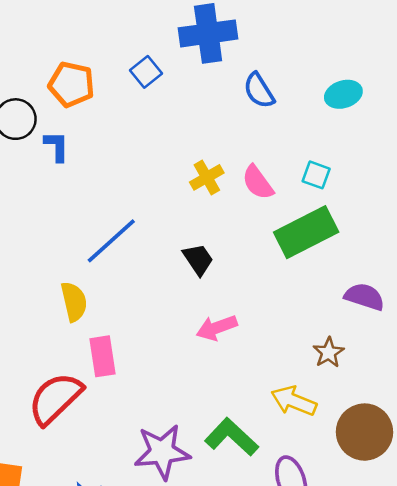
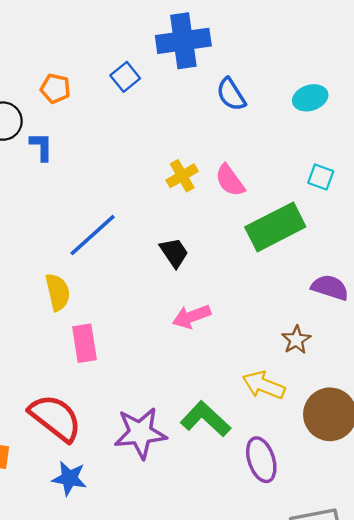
orange pentagon: (71, 84) -> (55, 88), size x0.7
cyan square: (316, 175) -> (321, 177), moved
red semicircle: (55, 398) -> (55, 418), moved, turned 82

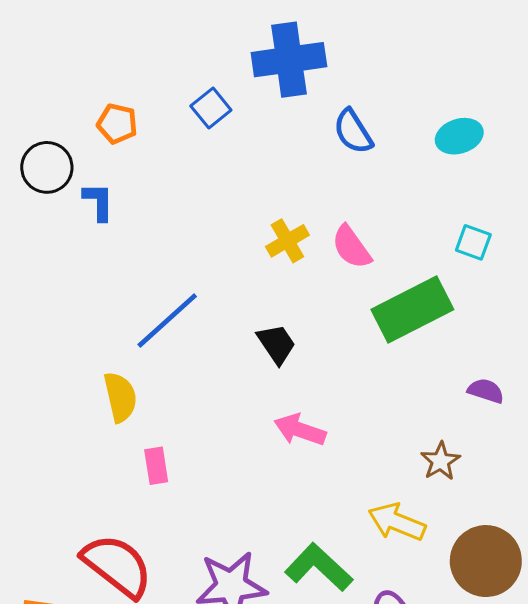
purple semicircle: (330, 287) -> (486, 391), size x0.7
pink arrow: (191, 317) -> (300, 430), turned 39
pink rectangle: (84, 343) -> (156, 466), size x0.7

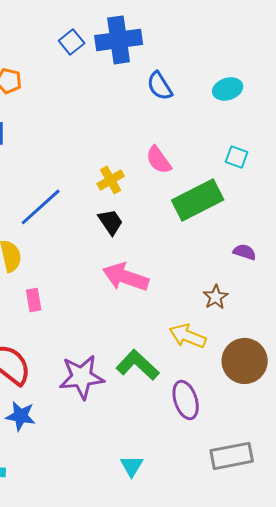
blue square: (211, 108) -> (72, 42), moved
yellow cross: (287, 241) -> (111, 180), moved
pink arrow: (300, 430) -> (126, 277), size x1.4

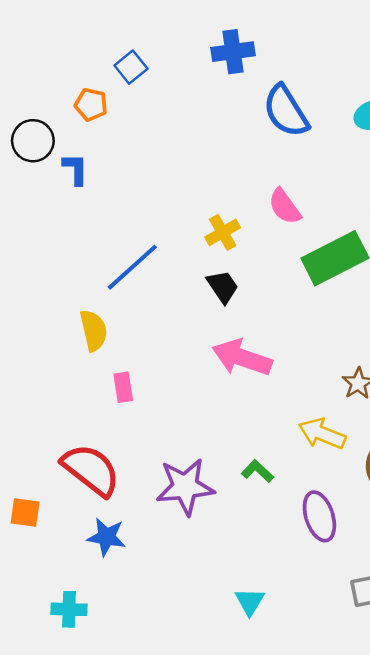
blue cross: (119, 40) -> (233, 52), size x0.7
blue square: (72, 42) -> (131, 67), moved
blue semicircle: (160, 86) -> (286, 111), size x1.4
green L-shape: (138, 365) -> (257, 471), size x0.6

